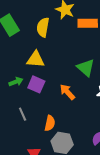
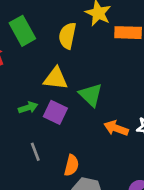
green triangle: (86, 68) -> (91, 95), moved
orange arrow: (67, 92) -> (116, 128), moved, turned -30

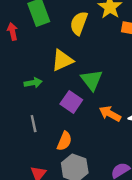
yellow triangle: (56, 78) -> (62, 60), turned -40
purple square: (55, 112) -> (71, 102), moved

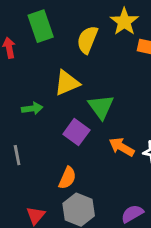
gray line: (34, 124) -> (17, 155), moved

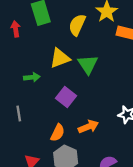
green triangle: (101, 107) -> (88, 64), moved
orange arrow: (122, 147) -> (88, 127), moved, turned 126

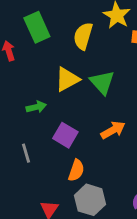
purple square: (66, 97) -> (65, 135), moved
orange arrow: (88, 127) -> (113, 130), moved

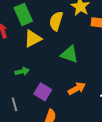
yellow triangle: (67, 79) -> (33, 39), moved
green triangle: (102, 82) -> (69, 54), turned -30

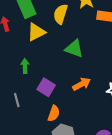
green arrow: (22, 71) -> (25, 66), turned -80

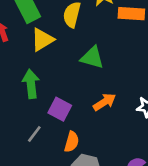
green arrow: (25, 66) -> (31, 84), size x1.5
gray line: (17, 100) -> (34, 134), moved, turned 56

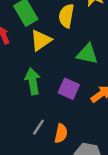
purple square: (60, 109) -> (69, 89), moved
orange semicircle: (72, 142) -> (61, 133), moved

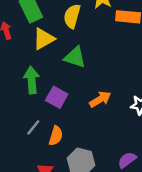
green triangle: (87, 54) -> (75, 57), moved
purple square: (69, 89) -> (57, 97), moved

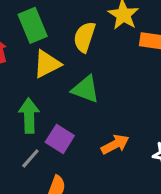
gray line: (33, 127) -> (30, 158), moved

